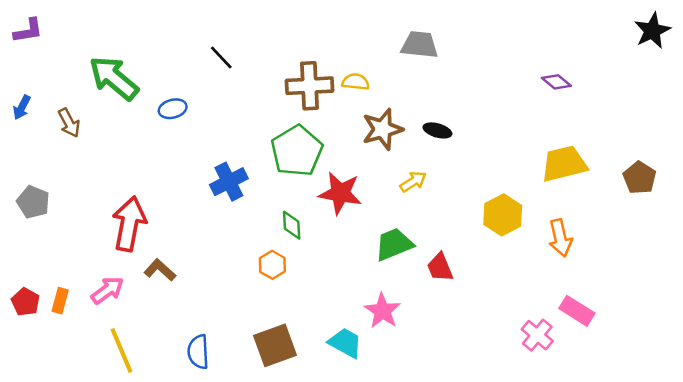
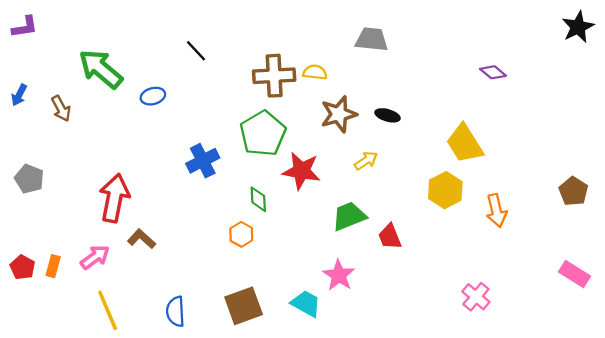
yellow trapezoid: (564, 164) -> (465, 144), moved, turned -108
brown pentagon: (640, 178) -> (573, 191), moved
pink rectangle: (577, 311) -> (575, 274), moved

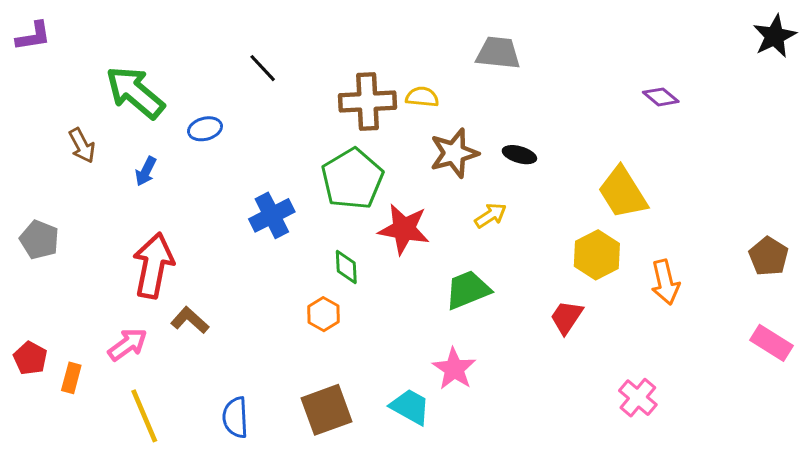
blue arrow: (19, 95) -> (146, 171), moved
red trapezoid: (390, 237) -> (567, 317), moved, turned 56
orange rectangle: (53, 266) -> (71, 378), moved
pink rectangle: (575, 274) -> (772, 343), moved

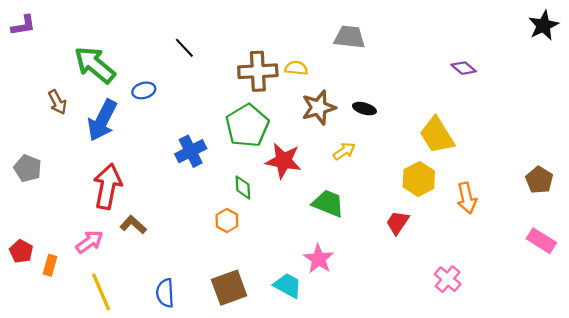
blue arrow: (146, 171) -> (102, 120), size x2.0
green trapezoid: (468, 290) -> (328, 203), turned 44

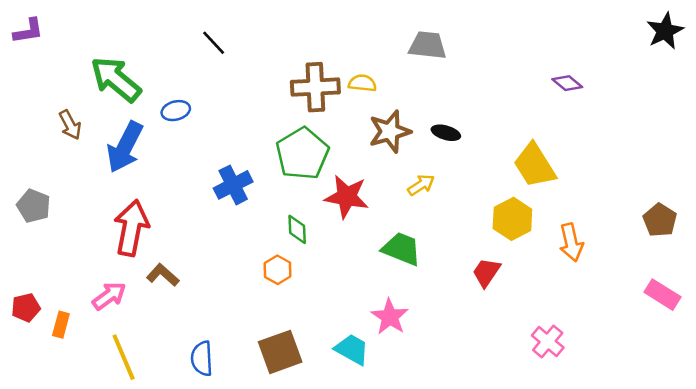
black line: (184, 48) -> (214, 43), moved
red pentagon: (21, 251) -> (26, 308), turned 30

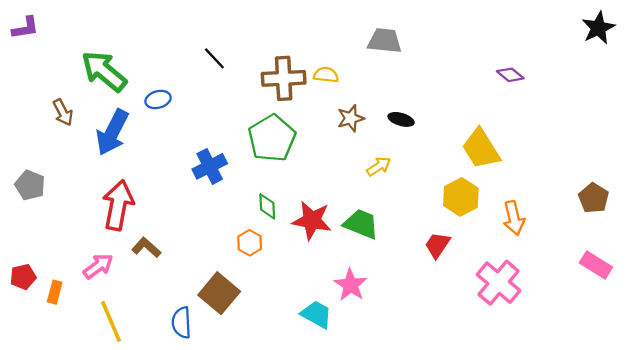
black line: (214, 43) -> (214, 58), moved
brown star: (390, 131) -> (351, 118), size x0.7
red star: (347, 197) -> (312, 220), moved
pink cross: (548, 342) -> (499, 283), moved, size x1.5
brown square: (280, 352) -> (219, 293), moved, turned -30

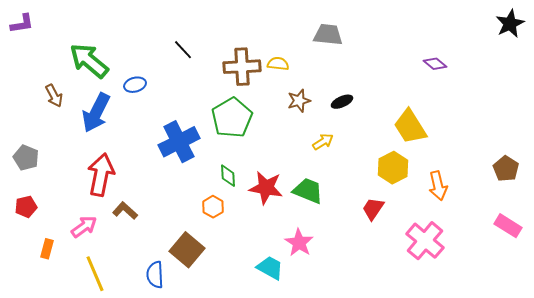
black ellipse: (401, 119) -> (342, 102), turned -40
blue cross: (210, 166) -> (179, 142), size x1.4
red pentagon: (23, 277) -> (26, 207), moved

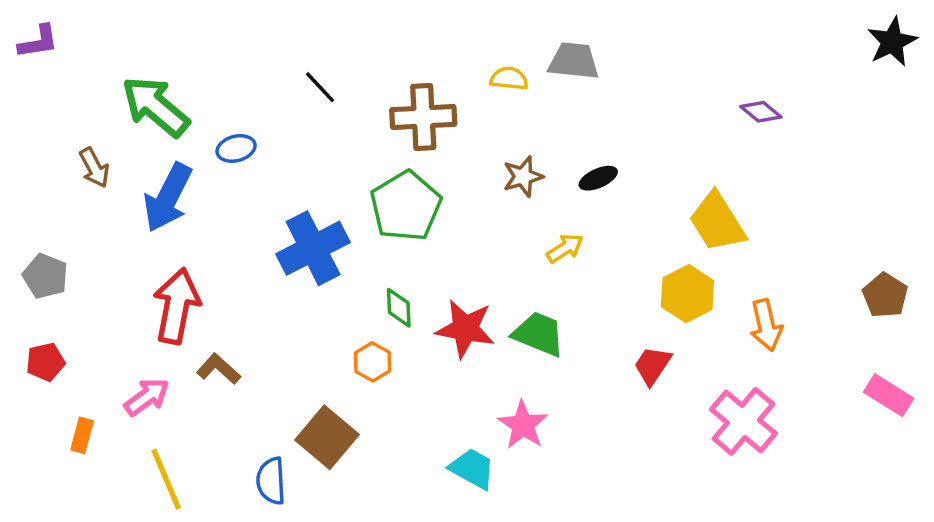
yellow semicircle: (278, 64) -> (509, 78), moved

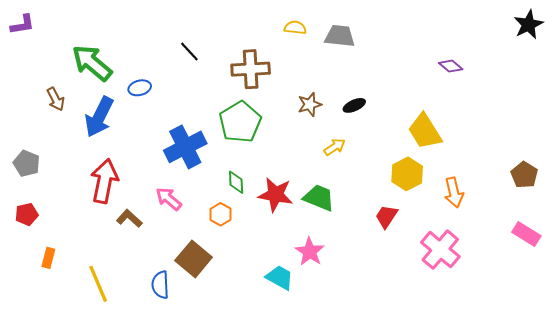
yellow semicircle: (509, 78) -> (295, 28), moved
pink arrow: (147, 397) -> (169, 199), moved, turned -104

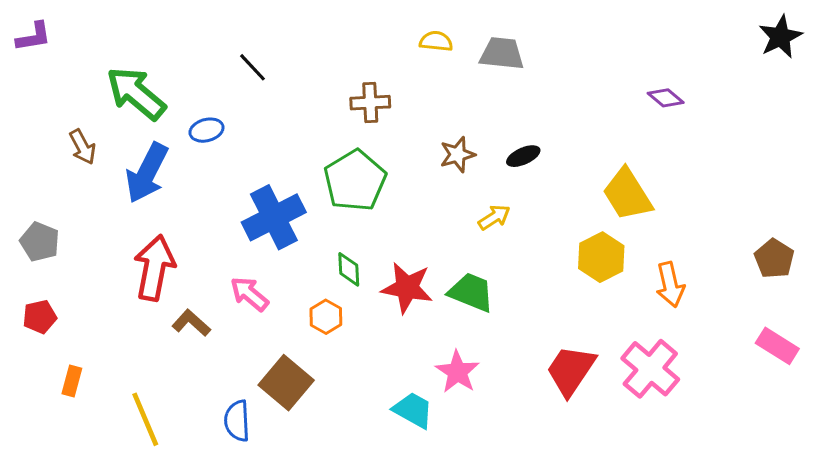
black line: (189, 52) -> (252, 67), moved
brown cross: (251, 69) -> (370, 103), size x0.7
red trapezoid: (386, 216) -> (571, 370), moved, size x1.5

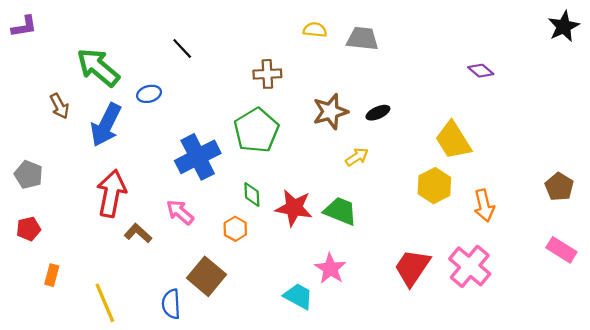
brown star: (457, 155) -> (330, 112), size x1.4

